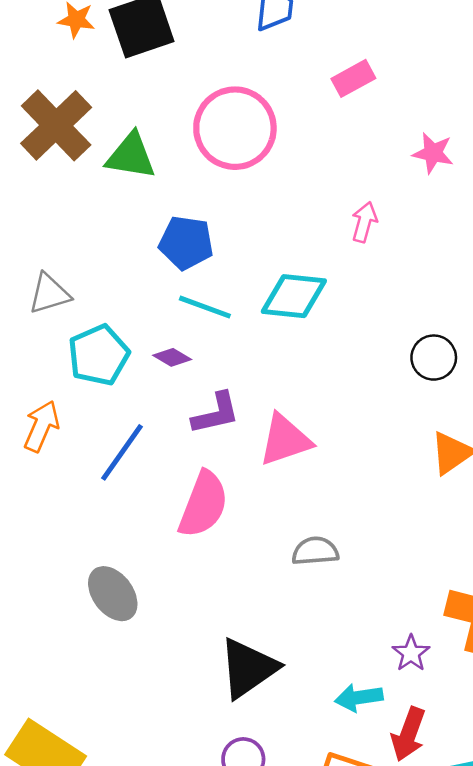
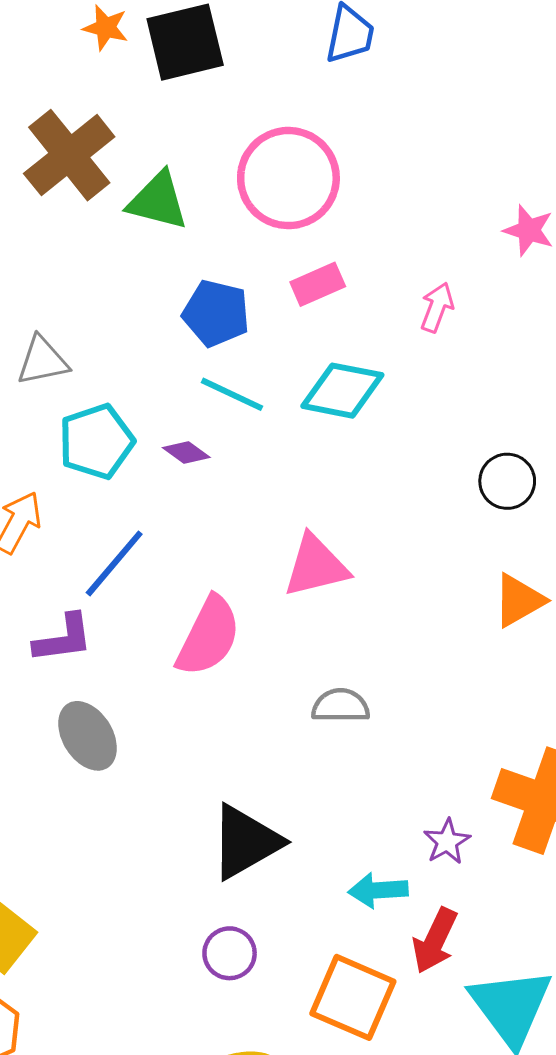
pink rectangle: (353, 78) -> (318, 284), moved
purple L-shape: (216, 413) -> (63, 639), moved

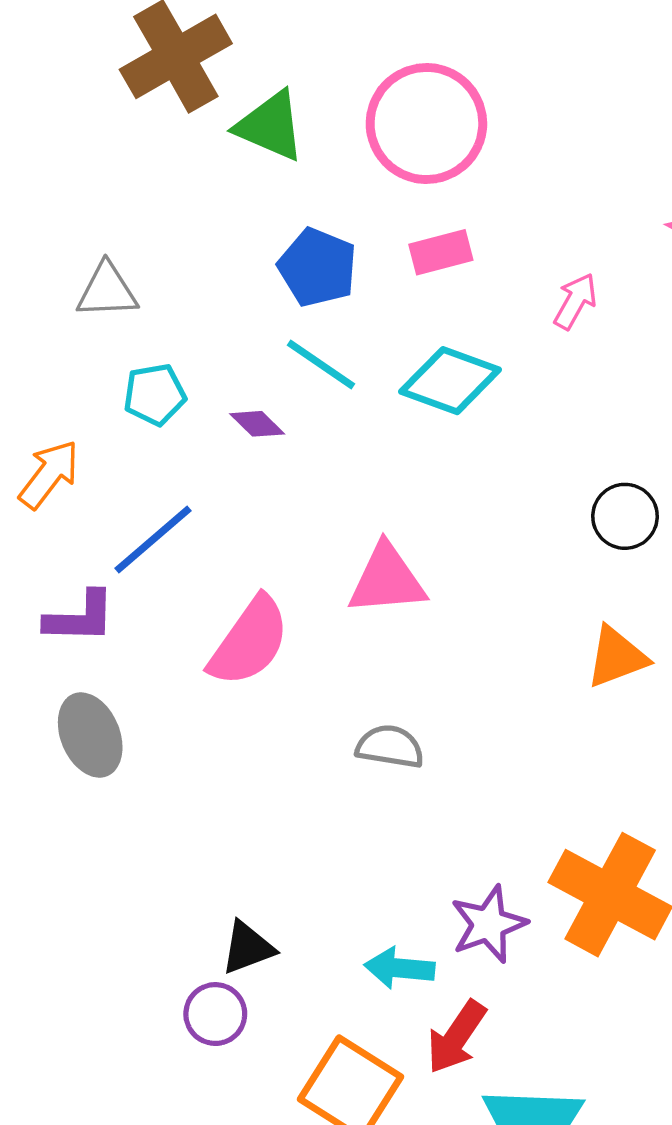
cyan pentagon: (96, 442) -> (155, 395), size x0.7
black triangle: (246, 842) -> (248, 948), moved, size x0.6
purple star: (447, 842) -> (489, 924), size x1.4

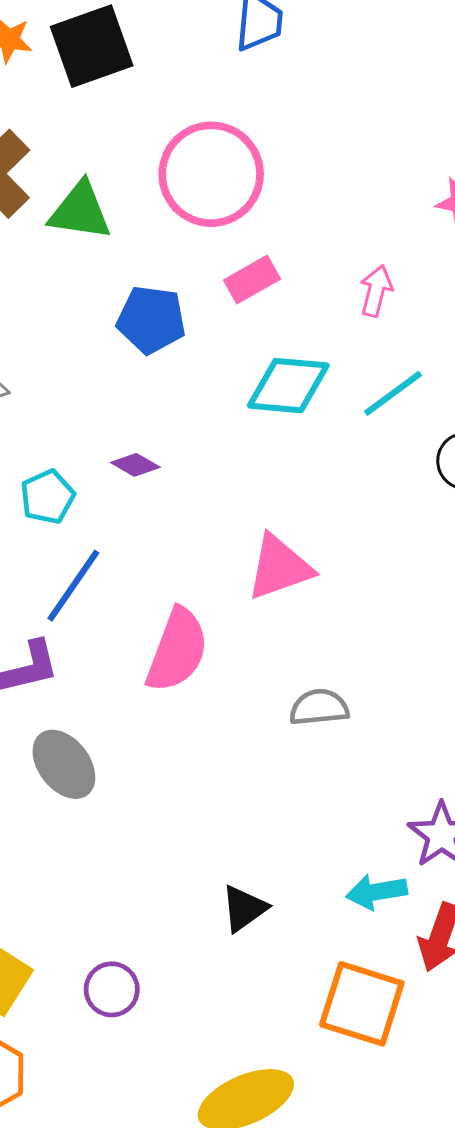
cyan line: (321, 365) -> (393, 393), moved, turned -56
cyan pentagon: (155, 395) -> (48, 497), moved
purple circle: (215, 1014) -> (112, 989), moved

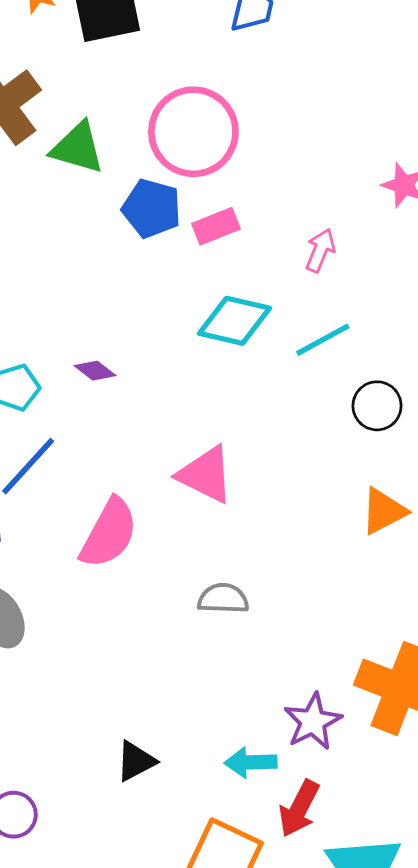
blue pentagon: (151, 320) -> (152, 208), moved
pink triangle: (279, 567) -> (206, 475), turned 38

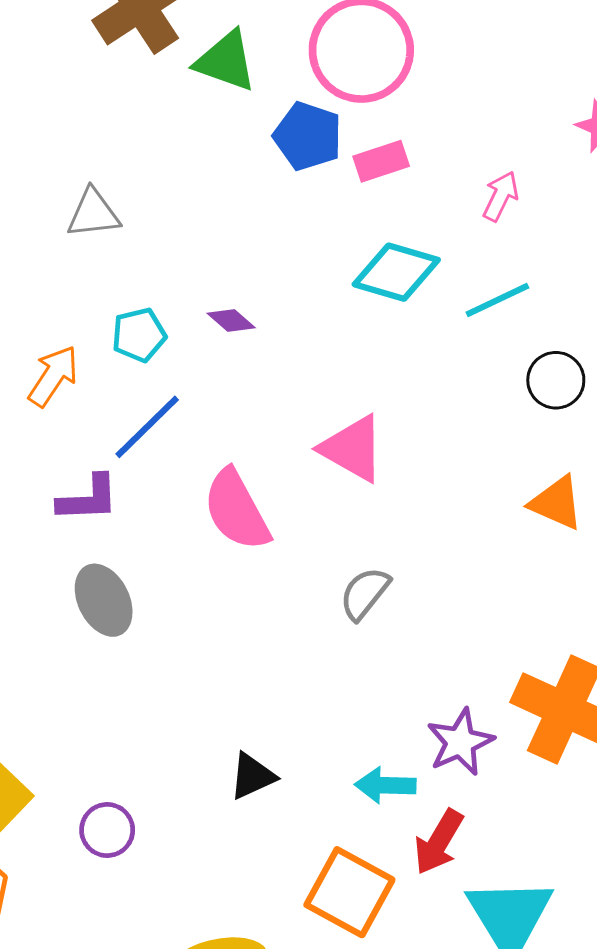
orange triangle: (384, 511) -> (556, 503), turned 48
pink semicircle: (109, 533) -> (236, 510), turned 120
gray semicircle: (223, 599) -> (365, 593), turned -57

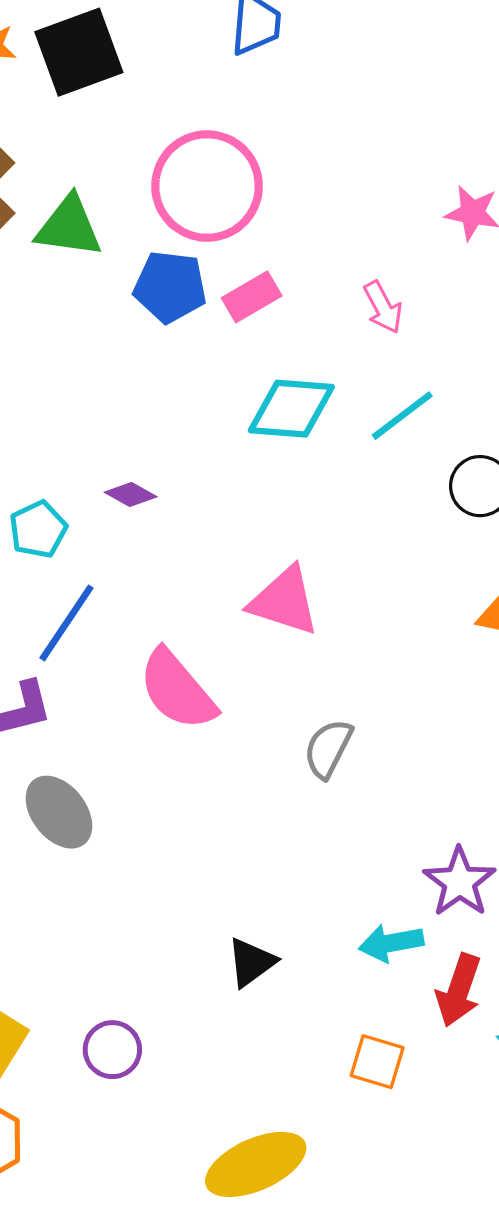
pink arrow: (501, 196) -> (383, 307), turned 138
orange square: (349, 892) -> (377, 1062), size x0.6

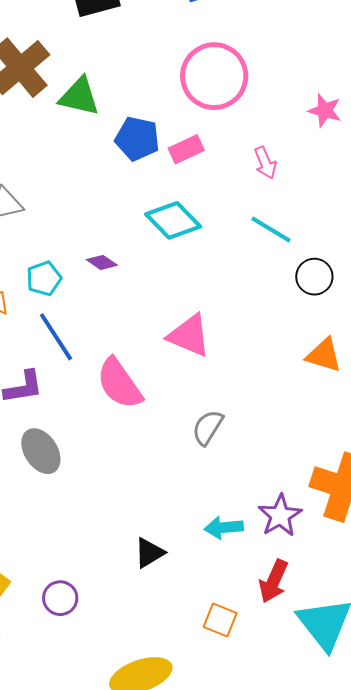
pink circle: (207, 186) -> (214, 76), moved
cyan diamond: (291, 409) -> (173, 220), moved, turned 36
cyan line: (402, 416) -> (271, 230), turned 63
blue line: (67, 623) -> (56, 337), turned -72
cyan arrow: (391, 943) -> (224, 528), moved

